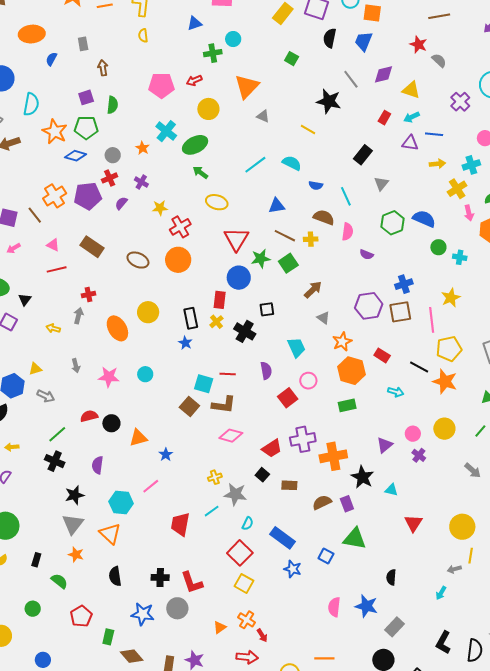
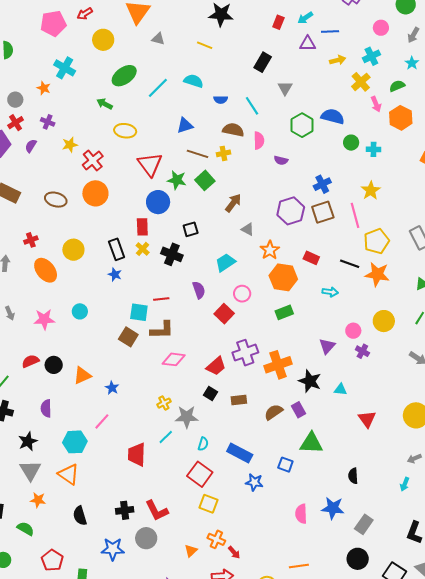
green ellipse: (195, 145) -> (124, 76), moved
green star: (261, 259) -> (177, 180), turned 30
red cross: (88, 295) -> (31, 240), moved
cyan trapezoid: (296, 347) -> (225, 262), turned -90

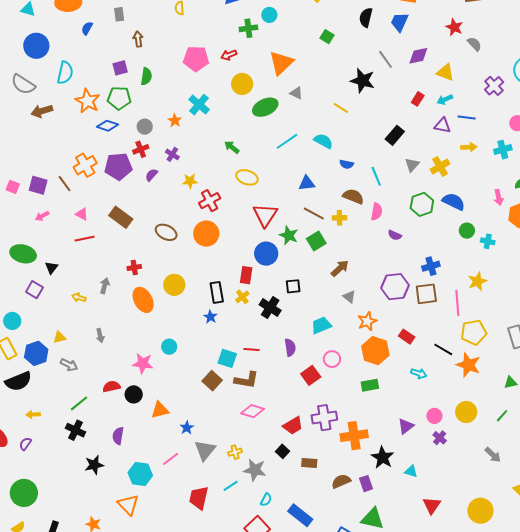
green ellipse: (124, 76) -> (265, 107), moved
yellow cross: (361, 82) -> (440, 166), moved
pink star: (44, 319) -> (143, 363), moved
gray triangle: (30, 470) -> (205, 450), moved

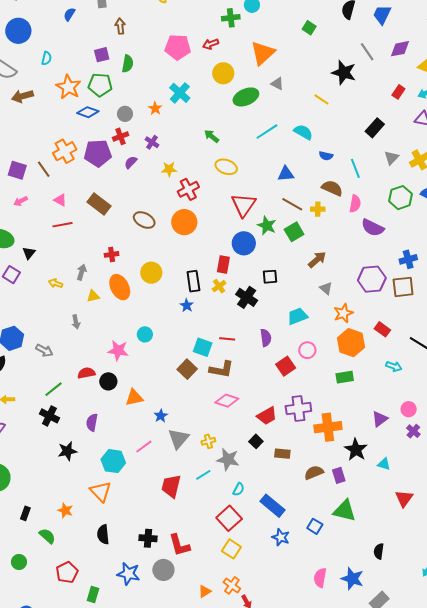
cyan semicircle: (65, 73) -> (46, 58), size x0.6
purple semicircle: (395, 235) -> (373, 228), size x1.6
yellow triangle: (59, 337) -> (93, 296), moved

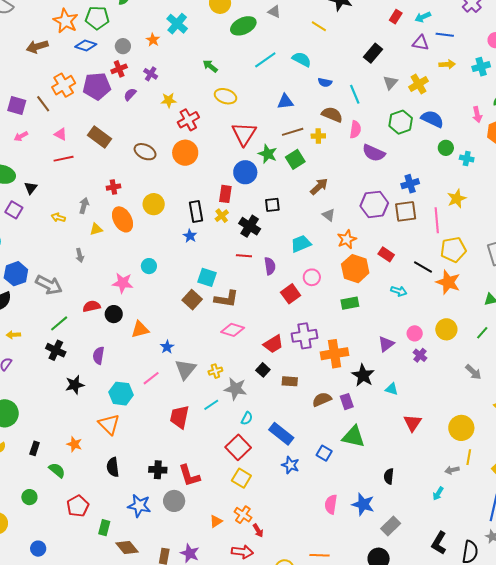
brown arrow: (22, 96) -> (37, 47), moved
brown line: (292, 204) -> (293, 132), turned -45
red line: (227, 339) -> (244, 256), moved
gray arrow: (44, 350) -> (49, 285), size x1.5

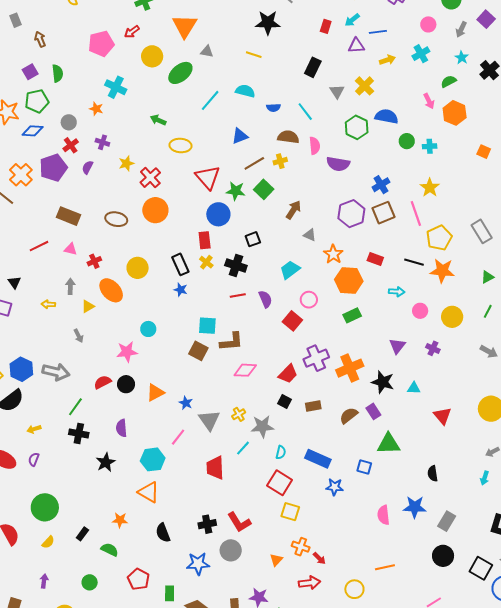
pink triangle: (61, 134) -> (71, 249), moved
pink circle: (415, 333) -> (420, 311), moved
black rectangle: (35, 448) -> (82, 534), turned 32

